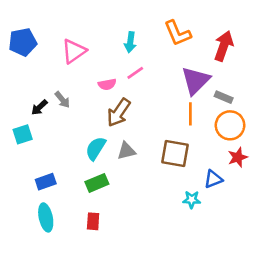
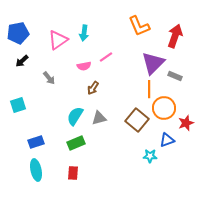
cyan arrow: (130, 42) -> (84, 33), moved
black arrow: (39, 107) -> (22, 61), moved
brown arrow: (119, 113) -> (93, 88), size x0.6
orange circle: (230, 125) -> (164, 108), moved
brown square: (175, 153) -> (137, 120), turned 30

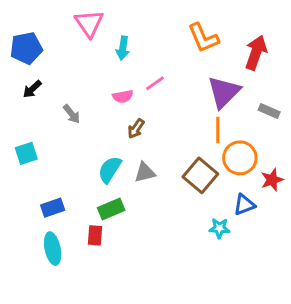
pink triangle: (58, 40) -> (89, 23), moved, turned -30
gray rectangle: (175, 76) -> (269, 111), moved
red rectangle: (73, 173) -> (95, 235), moved

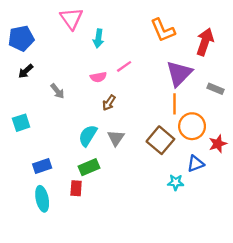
gray triangle: (145, 172) -> (116, 138), turned -42

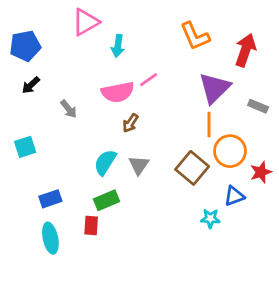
pink triangle: (71, 18) -> (85, 22), turned 35
pink semicircle: (98, 77) -> (118, 92), size x1.6

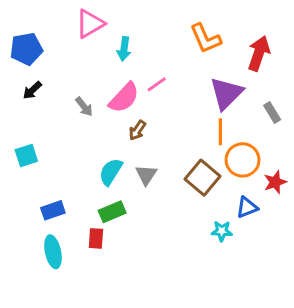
pink semicircle: (118, 92) -> (124, 98), turned -36
gray rectangle: (258, 106) -> (272, 113), turned 36
gray arrow: (69, 109) -> (84, 107), moved

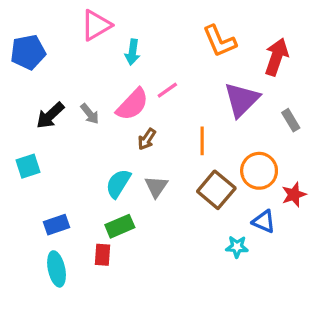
black arrow: (32, 90) -> (50, 115), moved, size x1.4
orange line: (220, 132) -> (202, 141), moved
blue triangle: (247, 207) -> (264, 221), turned 45

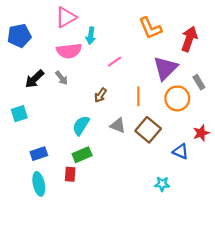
pink semicircle: (132, 104) -> (69, 51), moved, turned 40
orange circle: (259, 171) -> (177, 98), moved
gray triangle: (156, 187) -> (118, 125), moved, turned -42
cyan star: (237, 247) -> (162, 184), moved

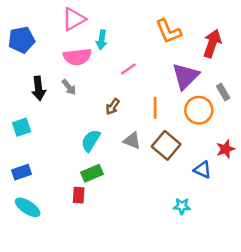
black arrow: (34, 79) -> (39, 88), turned -54
blue rectangle: (39, 154) -> (22, 172), moved
cyan ellipse: (39, 184) -> (28, 207), moved, turned -45

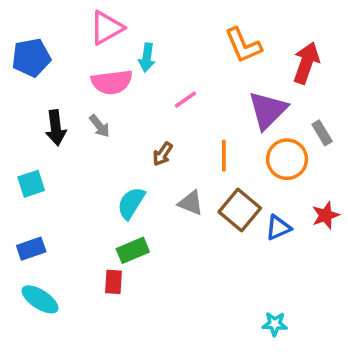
blue triangle: (202, 170) -> (278, 228), moved, turned -48
cyan star: (182, 206) -> (275, 324), moved

